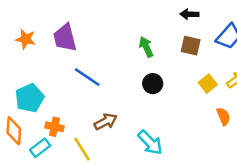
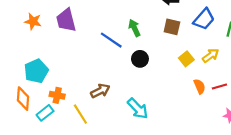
blue line: (87, 77) -> (111, 40), moved

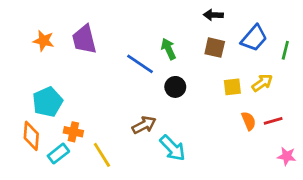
yellow square: (186, 59) -> (232, 87), turned 32
brown arrow: (100, 91) -> (144, 125), moved

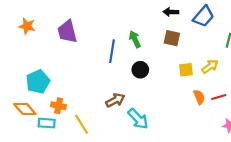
blue trapezoid: (254, 38) -> (203, 16), moved
orange star: (43, 41) -> (27, 26), moved
blue line: (140, 64) -> (112, 51), turned 65
orange diamond: (31, 136) -> (25, 109), turned -45
cyan rectangle: (58, 154) -> (47, 123), turned 42

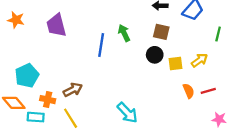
black circle: (140, 70) -> (155, 55), moved
brown arrow: (115, 100) -> (73, 90), moved

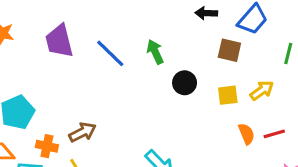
brown square: (161, 32) -> (229, 50), moved
blue line: (101, 45) -> (110, 53), moved, turned -55
black circle: (155, 55) -> (185, 83), moved

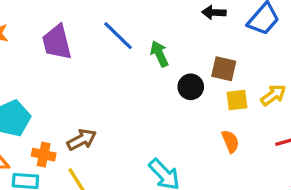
brown square: (229, 50) -> (224, 69), moved
blue line: (110, 53) -> (118, 36), moved
orange semicircle: (246, 134) -> (230, 141), moved

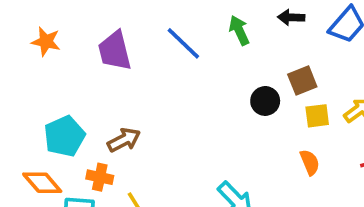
green arrow: (159, 54) -> (239, 30), moved
brown square: (224, 69) -> (302, 81), turned -35
brown arrow: (82, 140) -> (124, 140), moved

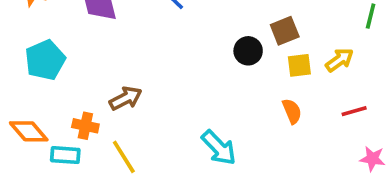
cyan pentagon: (64, 136) -> (45, 60), moved
brown arrow: (124, 140) -> (126, 98), moved

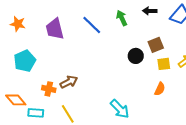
orange semicircle: (292, 111) -> (160, 89), turned 48
orange cross: (85, 126) -> (49, 89), moved

